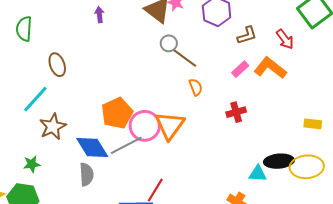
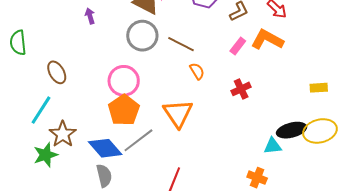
gray circle: (169, 43) -> (142, 36), moved, size x1.8
pink circle: (145, 126) -> (124, 81), moved
green star: (32, 164) -> (46, 155), moved, size x1.4

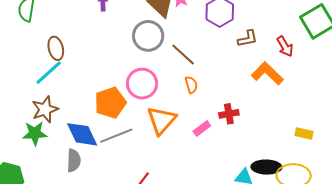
pink rectangle: (238, 46) -> (202, 128), moved
pink circle: (124, 81) -> (142, 84), moved
cyan line: (41, 110) -> (49, 73), moved
green star: (46, 155) -> (35, 133), moved

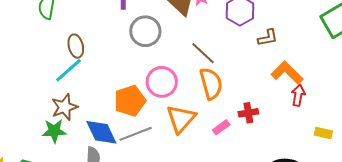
gray circle: (148, 36) -> (145, 31), moved
red arrow: (285, 46) -> (298, 95), moved, turned -140
orange semicircle: (191, 85) -> (211, 83), size x1.8

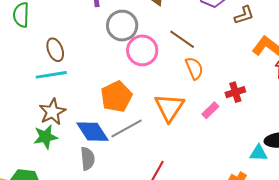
cyan line: (68, 70) -> (51, 75), turned 40
pink circle: (162, 82) -> (142, 50), moved
orange semicircle: (211, 83) -> (194, 68), size x0.7

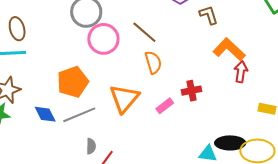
brown L-shape: (244, 15) -> (209, 15), turned -95
blue diamond: (92, 132) -> (45, 114), size x0.7
gray semicircle: (88, 159) -> (91, 146), moved, size x0.7

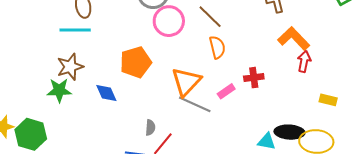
gray line: (79, 115) -> (195, 104), moved, turned 44

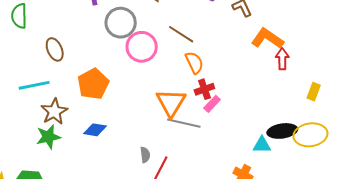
cyan line: (75, 30) -> (34, 85), moved
orange pentagon: (136, 62) -> (93, 84), moved
red cross: (254, 78) -> (204, 89), moved
blue diamond: (106, 93) -> (95, 130), turned -45
yellow rectangle: (328, 100) -> (314, 92), turned -72

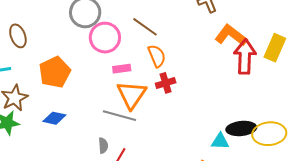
red arrow: (282, 59) -> (245, 57), size x1.6
yellow rectangle: (314, 92) -> (275, 48), moved, size x1.5
pink rectangle: (212, 104) -> (122, 69), moved, turned 36
gray line: (184, 123) -> (119, 116), moved

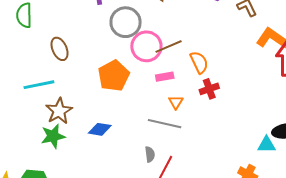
brown line: (145, 27) -> (169, 46), moved, turned -56
orange pentagon: (55, 72) -> (114, 76), moved
orange triangle: (132, 95) -> (176, 102), size x0.5

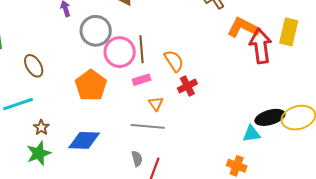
brown line: (169, 46) -> (141, 49), turned -64
brown star: (59, 111) -> (41, 127), size x0.6
blue diamond: (100, 129) -> (84, 140), size x1.4

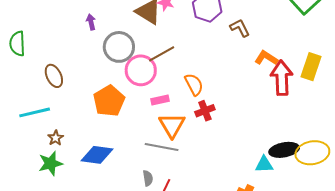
orange L-shape: (243, 28) -> (266, 58), size x0.7
brown line: (141, 49) -> (162, 54), moved, turned 60
orange triangle: (156, 104) -> (172, 125), size x1.8

